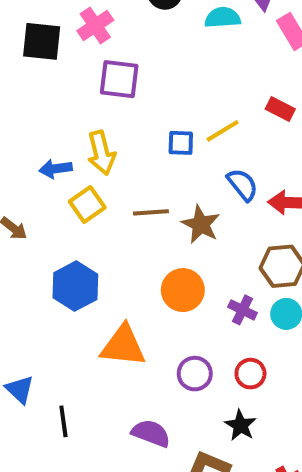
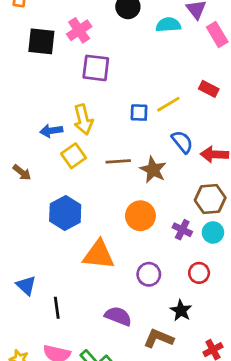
red circle: (250, 374) -> (199, 273), moved

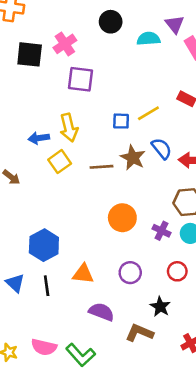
brown star: (153, 170) -> (133, 158), moved
blue hexagon: (65, 213) -> (44, 245), moved
orange triangle: (99, 255) -> (83, 274), moved, size x0.7
black line: (57, 308) -> (47, 286), moved

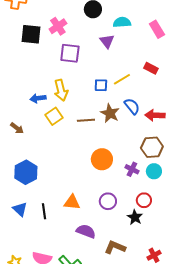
purple triangle: (175, 24) -> (107, 41), moved
blue hexagon: (44, 245) -> (26, 172), moved
black star: (160, 307) -> (135, 217), moved

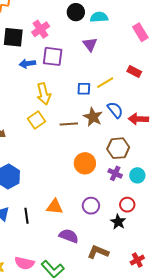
cyan semicircle: (122, 22) -> (99, 17), moved
blue arrow: (38, 98) -> (27, 64), moved
brown hexagon: (152, 147) -> (118, 148), moved

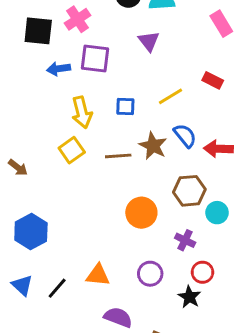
blue square: (84, 89) -> (125, 107), moved
purple cross: (115, 173) -> (185, 240), moved
cyan circle: (137, 175) -> (217, 213), moved
black line: (26, 216) -> (57, 288), turned 49

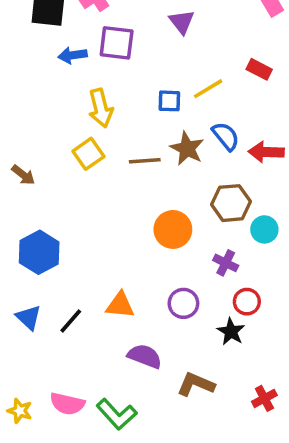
blue square: (125, 107) -> (169, 101), moved

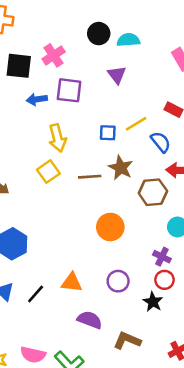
blue semicircle: (226, 136) -> (161, 142), moved
brown hexagon: (231, 203) -> (153, 192), moved
purple cross: (226, 263) -> (162, 257), moved

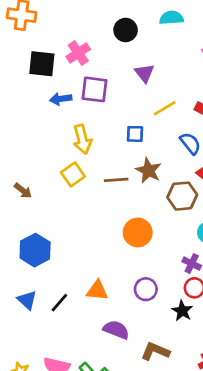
cyan semicircle: (128, 40) -> (171, 18), moved
yellow line: (136, 124) -> (165, 108), moved

